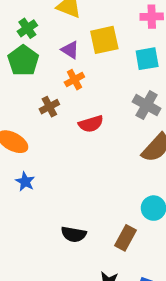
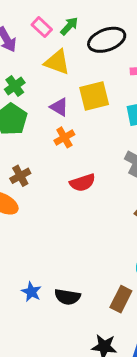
brown cross: (49, 107) -> (20, 176), moved
blue star: (25, 182) -> (31, 292), moved

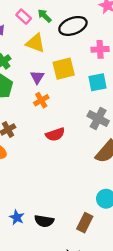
green arrow: (69, 26) -> (45, 16), turned -88
purple triangle: (59, 107) -> (37, 77), turned 32

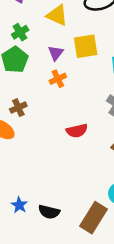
red semicircle: (55, 134) -> (77, 131), moved
brown rectangle: (85, 223) -> (93, 218), size x1.4

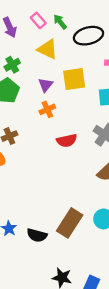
red semicircle: (77, 131) -> (67, 141), moved
brown rectangle: (93, 218) -> (70, 223), moved

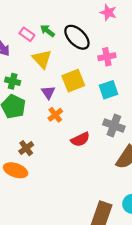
black ellipse: (88, 36) -> (77, 37), turned 72
yellow triangle: (48, 49) -> (42, 59), turned 35
green cross: (12, 65) -> (13, 81), turned -32

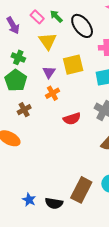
brown cross: (26, 148) -> (24, 110), moved

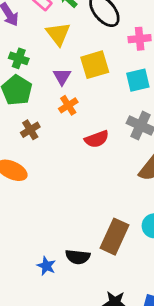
blue star: (29, 200) -> (46, 266), moved

